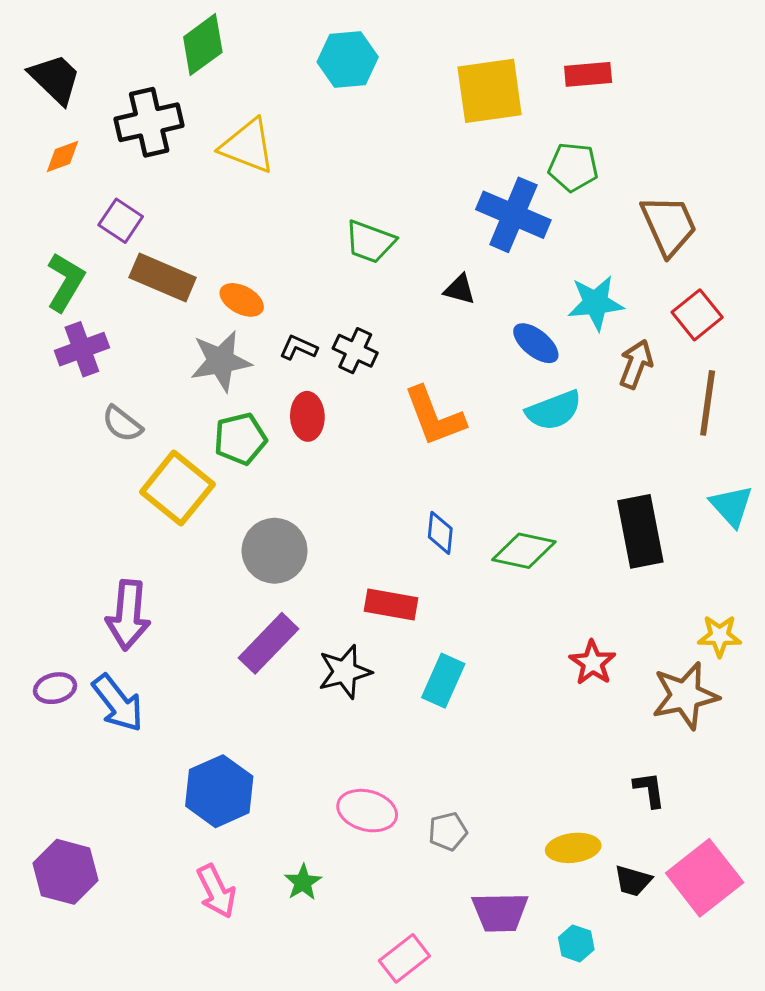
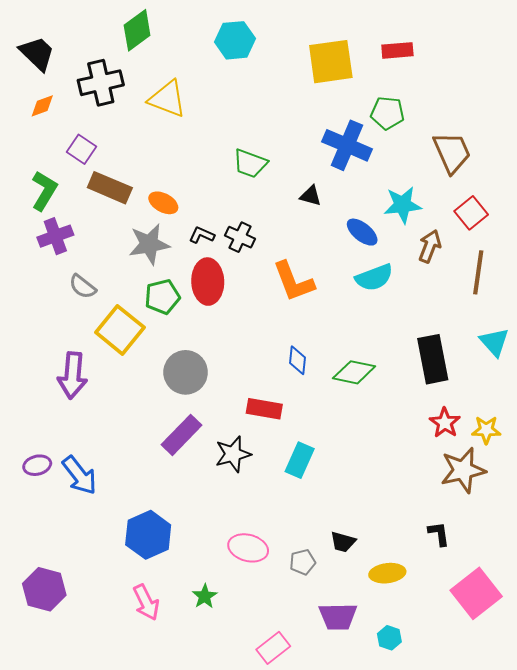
red ellipse: (307, 416) -> (208, 282), size x1.4
purple arrow: (128, 615) -> (73, 375), moved
red star: (593, 663) -> (445, 423), moved
black trapezoid: (633, 881) -> (343, 542), moved

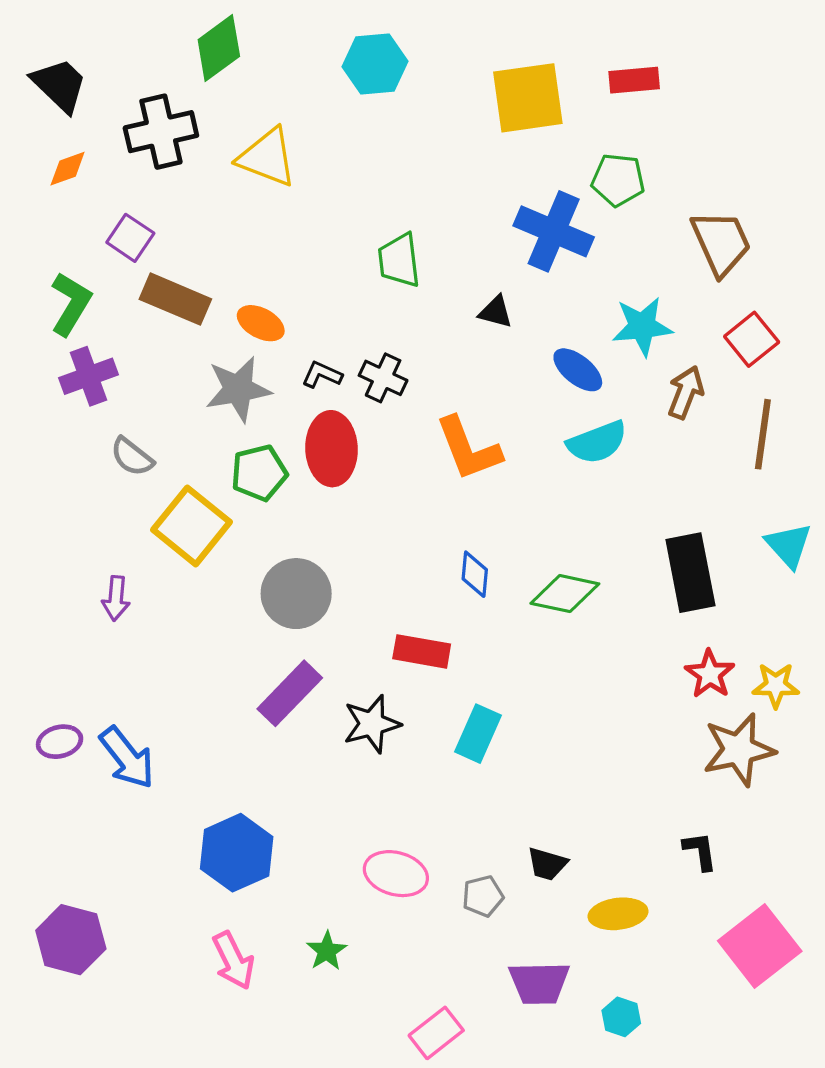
green trapezoid: (250, 163) -> (399, 260), turned 63
purple arrow: (73, 375) -> (116, 598), size x0.6

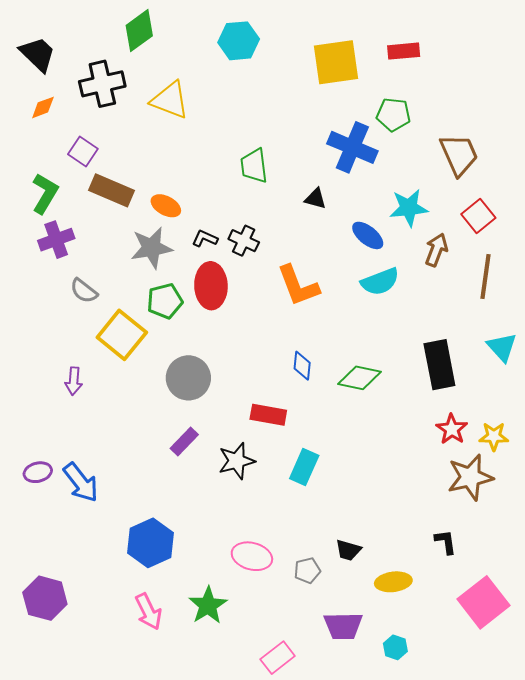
purple rectangle: (290, 693) -> (184, 441), size x0.7
green star: (327, 951) -> (208, 605), size x1.5

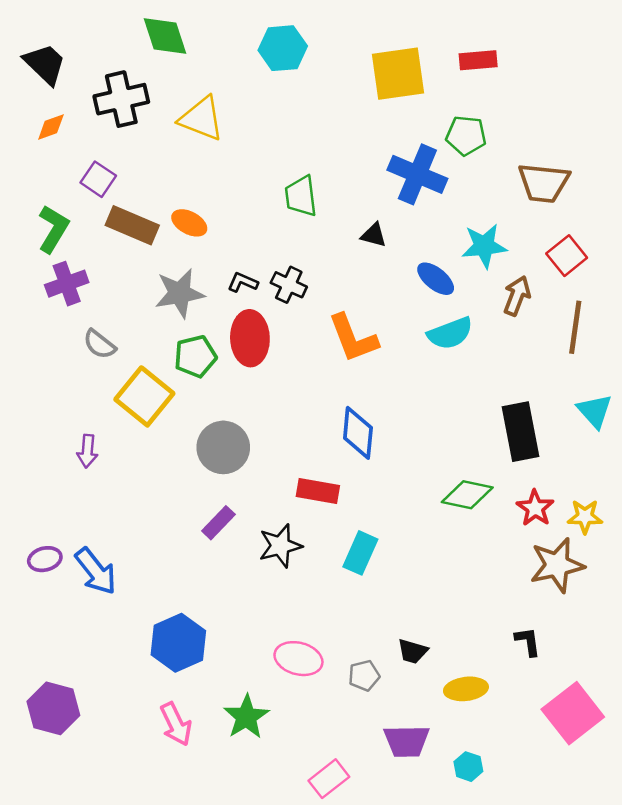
green diamond: (139, 31) -> (165, 36), turned -72
brown trapezoid: (459, 155) -> (544, 183), turned 120
orange ellipse: (166, 206) -> (189, 223), moved
blue diamond: (302, 366) -> (358, 433), size x1.5
green diamond: (360, 378) -> (467, 495), moved

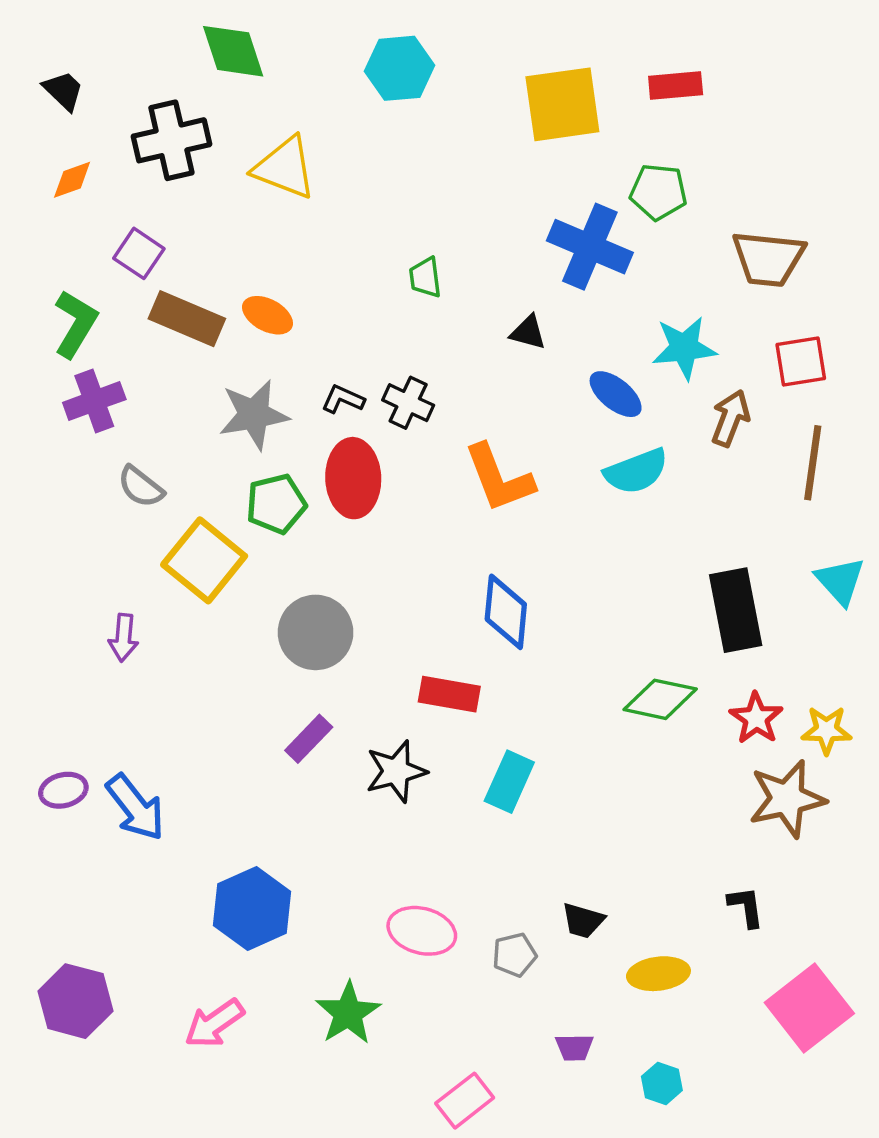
black trapezoid: (45, 64) -> (63, 91), size x0.7
green trapezoid: (301, 196) -> (425, 278), size x0.7
red square: (567, 256) -> (801, 362), turned 30
pink arrow: (176, 724) -> (214, 1023), moved, turned 81
purple trapezoid: (406, 741) -> (574, 1047), size x0.6

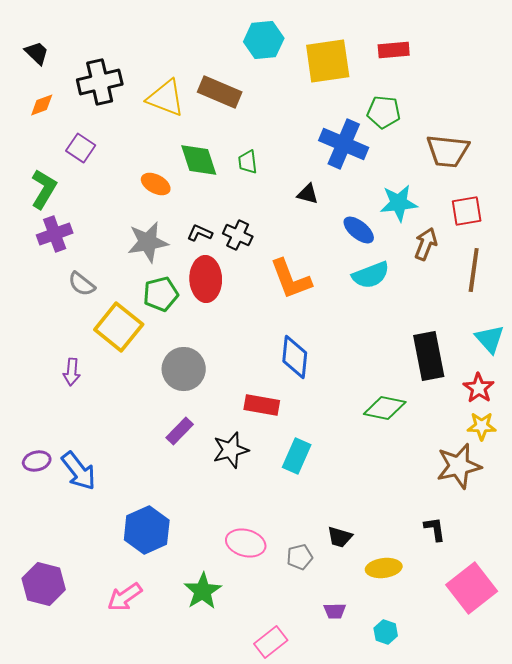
green diamond: (233, 51) -> (199, 160), moved
cyan hexagon: (400, 68) -> (264, 40), moved
brown rectangle: (187, 319) -> (220, 92), moved
red star: (756, 718) -> (479, 388), moved

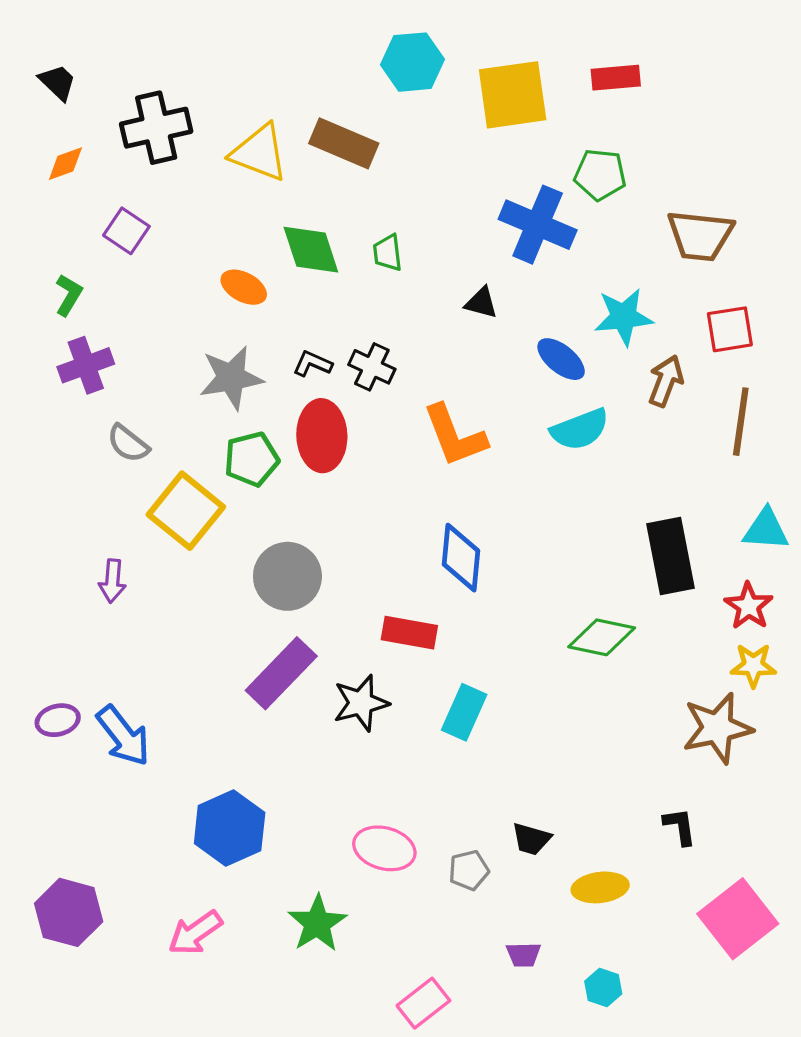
green L-shape: (44, 189) -> (69, 295), size x0.7
cyan triangle: (490, 339) -> (766, 529), turned -44
purple rectangle: (180, 431) -> (281, 673), size x1.6

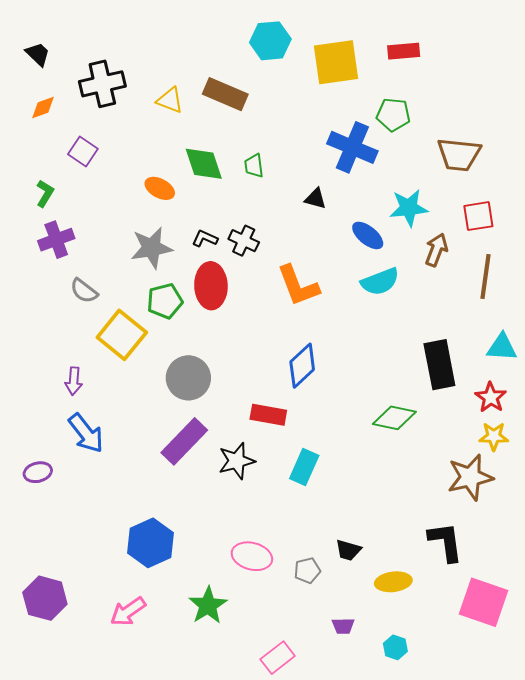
yellow triangle: (259, 153) -> (170, 100), size x0.7
blue diamond: (461, 558) -> (302, 366), turned 42
blue arrow: (123, 736) -> (86, 433), moved
black L-shape: (680, 826) -> (446, 542), size x1.6
pink square: (738, 919) -> (483, 602), turned -33

